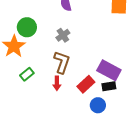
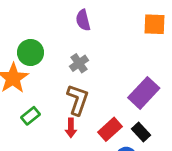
purple rectangle: (109, 70) -> (144, 93), moved, turned -75
black rectangle: (109, 86) -> (141, 132), turned 56

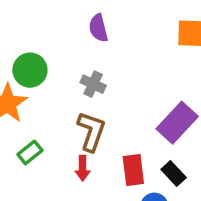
gray cross: (79, 63) -> (93, 84), turned -30
red rectangle: (110, 129) -> (133, 170), turned -55

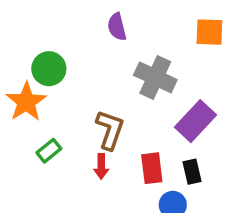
gray cross: (93, 84) -> (155, 77), moved, size x1.6
black rectangle: (174, 173) -> (192, 172), turned 30

